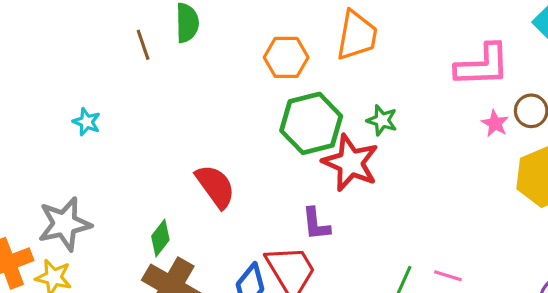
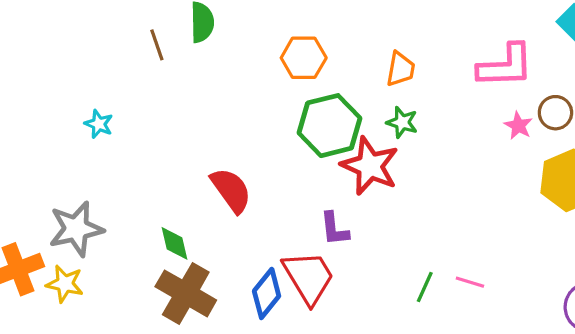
orange trapezoid: (357, 35) -> (401, 69), moved, size x0.7
green diamond: (160, 238) -> (175, 243), turned -51

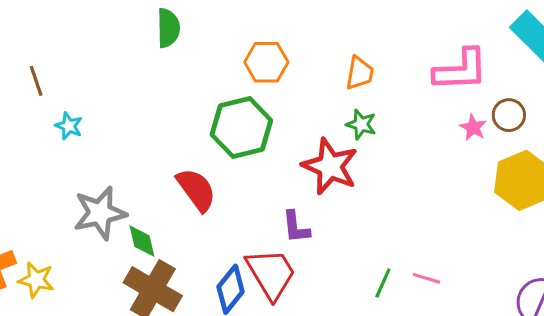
brown line: (157, 45) -> (36, 81), moved
green hexagon: (329, 126) -> (241, 128), moved
gray star: (76, 229) -> (100, 213), moved

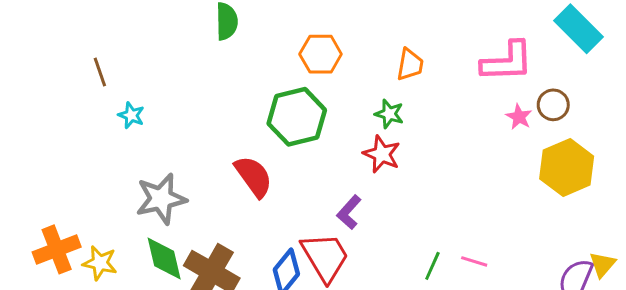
green star: (361, 124) -> (389, 114), moved
red star: (330, 166) -> (382, 154), size x0.7
purple L-shape: (296, 227) -> (349, 212), turned 48
green diamond: (142, 241) -> (164, 258), moved, size x1.4

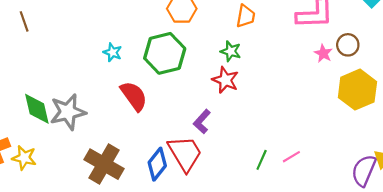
cyan star: (131, 115) -> (113, 52), moved
green diamond: (164, 258) -> (37, 109), moved
pink line: (474, 261) -> (291, 157), turned -48

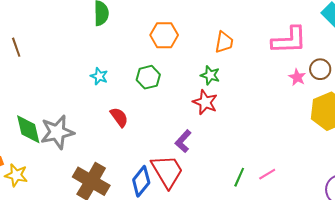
green hexagon: (165, 53) -> (148, 77), size x0.6
red semicircle: (134, 96) -> (119, 117), size x0.7

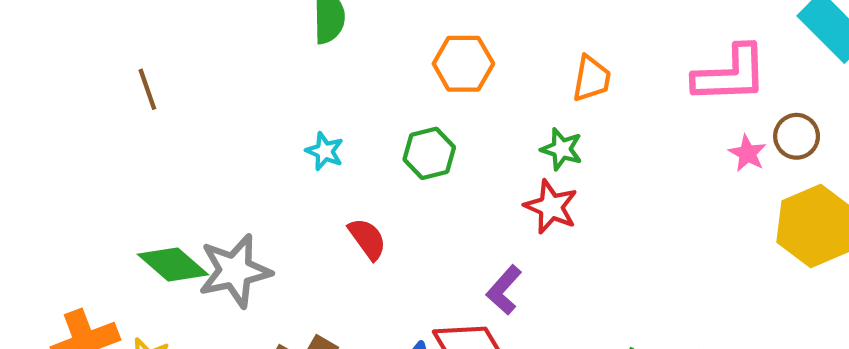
green diamond: (28, 129) -> (173, 264), turned -36

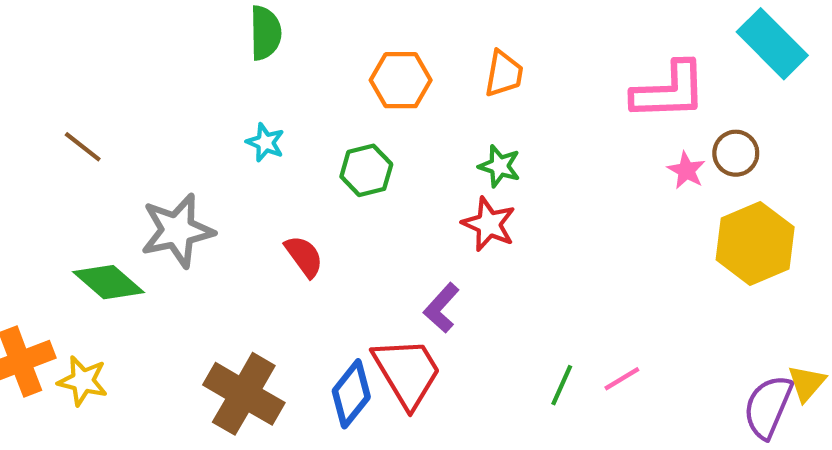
orange trapezoid: (592, 79) -> (504, 74), moved
brown line: (147, 89) -> (83, 147), moved, turned -33
cyan star: (325, 151) -> (265, 142), moved
gray star: (235, 271) -> (177, 231), moved

